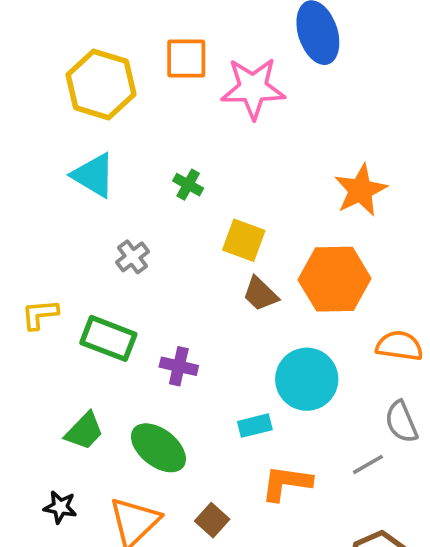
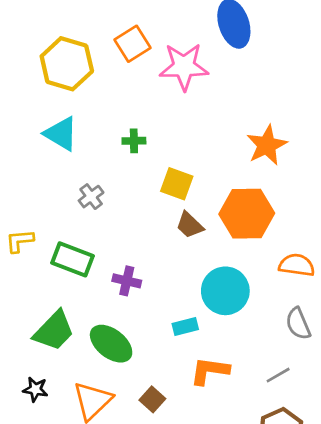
orange square: (186, 59) -> (132, 44), turned -32
green cross: (188, 185) -> (134, 141), turned -30
green trapezoid: (84, 431) -> (54, 331), size x1.4
gray line: (368, 464) -> (278, 375), moved

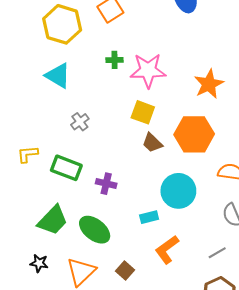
pink star: (184, 67) -> (148, 70), moved
green cross: (134, 141) -> (115, 60), moved
orange L-shape: (210, 371) -> (167, 250), turned -44

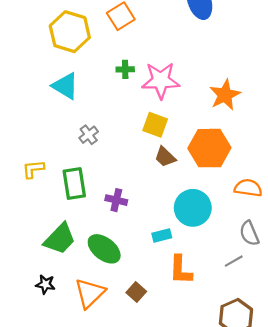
green rectangle: (66, 168) -> (74, 183), turned 60
orange L-shape: (167, 250) -> (181, 270), turned -52
gray line: (217, 253) -> (234, 261), moved

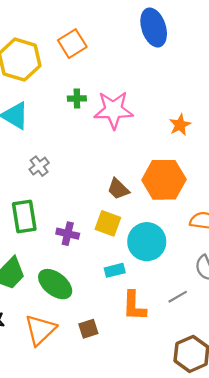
orange star: (225, 95) -> (180, 125), size x0.7
yellow square: (155, 125) -> (108, 223), moved
gray line: (234, 261) -> (178, 297), moved
brown square: (136, 292) -> (88, 329), turned 30

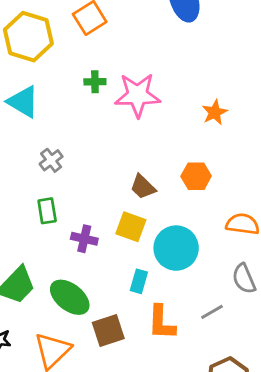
orange hexagon: (164, 180) -> (196, 176), size x0.6
green rectangle: (24, 216) -> (47, 211), moved, size x0.7
cyan rectangle: (115, 270) -> (139, 281), turned -60
brown square: (88, 329) -> (108, 330), moved, size x1.4

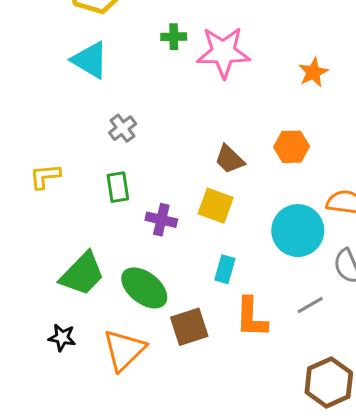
cyan circle: (176, 248) -> (298, 231), moved

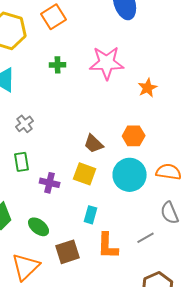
pink star: (223, 52) -> (107, 63), moved
cyan circle: (298, 231) -> (130, 175), moved
green ellipse: (144, 288) -> (39, 227), size x0.7

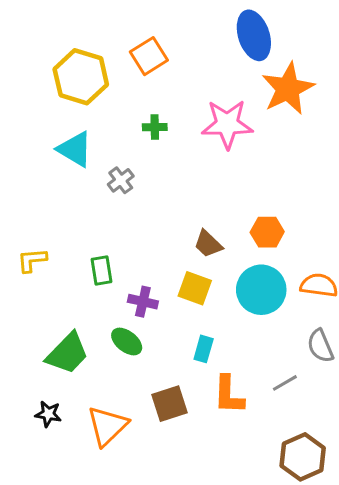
orange star: (148, 88) -> (288, 89), moved, size x1.8
gray cross: (25, 124) -> (121, 180), moved
green ellipse: (39, 227) -> (127, 342), moved

